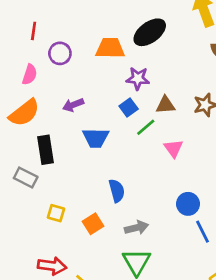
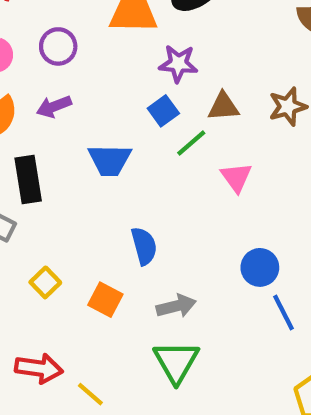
purple circle: (60, 53) -> (58, 46), moved
purple arrow: (73, 105) -> (54, 107), moved
yellow square: (56, 213) -> (45, 282), turned 30
orange square: (93, 224) -> (105, 300), turned -30

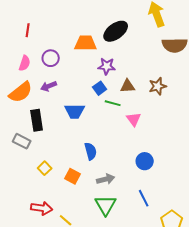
green line: (191, 143) -> (113, 103), turned 56
blue line: (283, 313) -> (144, 198), moved

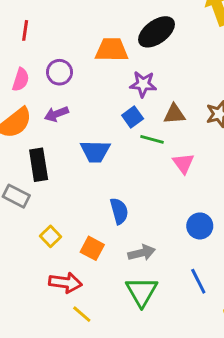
red arrow: (42, 208) -> (65, 283), moved

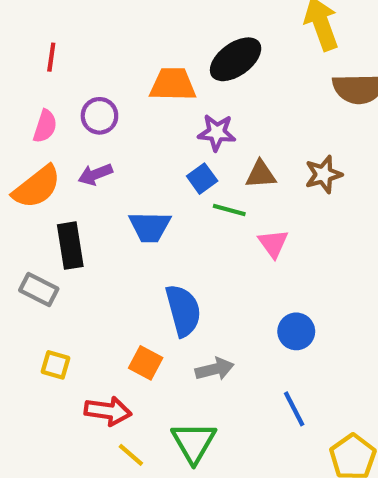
blue semicircle: (119, 211) -> (183, 310), size x1.4
yellow square: (51, 236) -> (56, 365), moved, turned -30
green triangle: (142, 292) -> (194, 442), moved

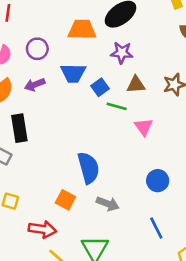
purple star: (217, 133) -> (122, 53), moved
blue trapezoid: (150, 227) -> (73, 73), moved
gray arrow: (215, 369) -> (108, 204), turned 35

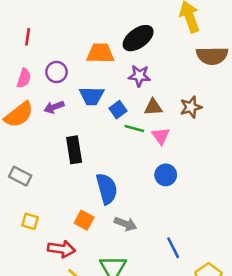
pink triangle: (144, 127) -> (161, 136), moved
black rectangle: (19, 128) -> (74, 150), moved
blue circle: (158, 181) -> (166, 175), moved

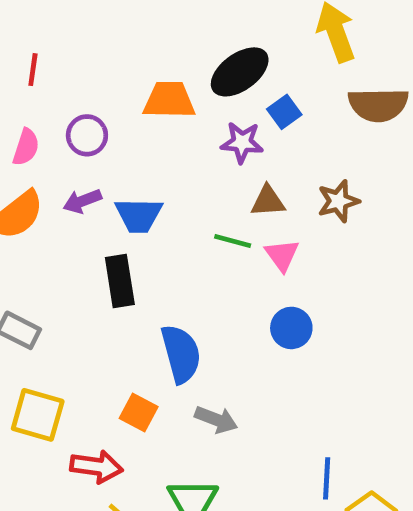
blue trapezoid: (92, 96) -> (139, 215), moved
blue square: (118, 110) -> (284, 112), moved
yellow square: (30, 221) -> (38, 415), size x1.6
blue line: (173, 248) -> (327, 478), moved, turned 30

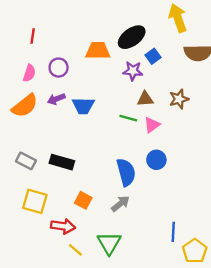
pink triangle: (282, 255) -> (152, 125), turned 30
black rectangle: (120, 281) -> (62, 162), moved, turned -65
blue semicircle: (181, 354) -> (126, 172), moved
gray arrow: (216, 420) -> (120, 204), turned -60

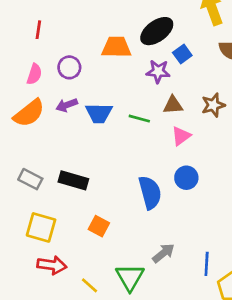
green line: (128, 118) -> (139, 119), moved
gray arrow: (120, 204) -> (163, 253), moved
red arrow: (63, 226) -> (52, 265), moved

